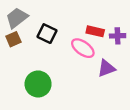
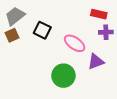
red rectangle: (95, 31) -> (99, 14), moved
green circle: (38, 84) -> (63, 76), moved

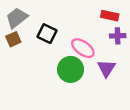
purple triangle: (96, 61) -> (106, 68), turned -36
green circle: (63, 76) -> (71, 69), moved

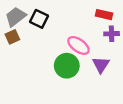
black square: (47, 34) -> (39, 19), moved

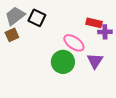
red rectangle: (104, 15) -> (94, 23), moved

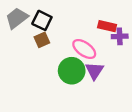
brown square: (12, 35) -> (42, 40), moved
purple triangle: (95, 61) -> (94, 71), moved

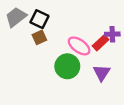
red rectangle: (107, 26) -> (101, 43), moved, turned -56
purple triangle: (94, 71) -> (102, 73), moved

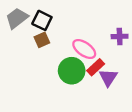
red rectangle: (101, 43) -> (96, 67), moved

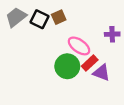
brown square: (42, 40) -> (59, 17), moved
purple triangle: (108, 78) -> (101, 73), turned -42

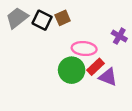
purple cross: (112, 34) -> (119, 36), turned 32
pink ellipse: (79, 46) -> (84, 49), turned -30

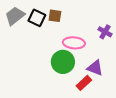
brown square: (63, 18) -> (55, 16), turned 32
red rectangle: (95, 67) -> (84, 83), moved

